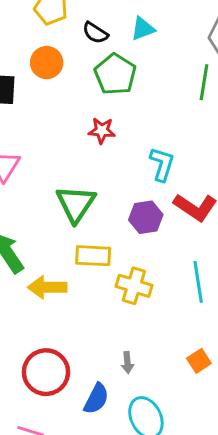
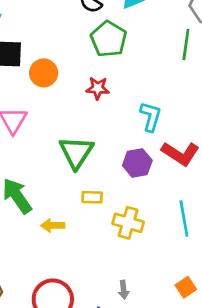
orange circle: (47, 63) -> (44, 73), moved
yellow rectangle: (93, 256) -> (92, 197), size x0.7
yellow arrow: (47, 287) -> (53, 225), size x0.7

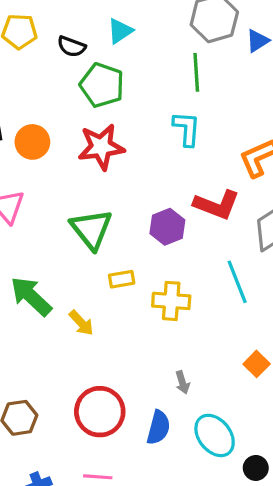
red star: (98, 88) -> (101, 147), size x1.6
cyan L-shape: (151, 117) -> (187, 129), moved
yellow arrow: (53, 225) -> (81, 323), turned -120

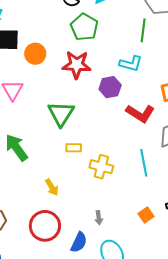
cyan L-shape: (187, 129) -> (131, 64), turned 90
purple hexagon: (167, 227) -> (110, 87), moved
yellow arrow: (81, 323) -> (52, 187), moved

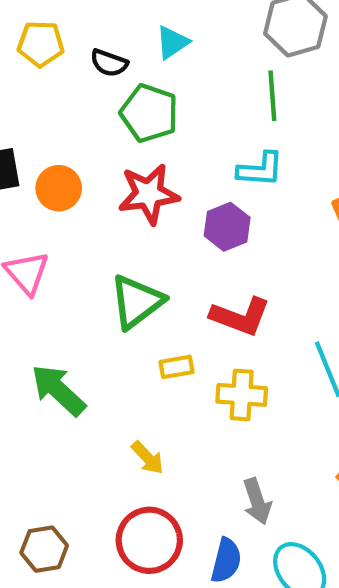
red L-shape: (140, 113) -> (240, 316), moved
green triangle: (61, 114) -> (137, 302), turned 32
gray arrow: (99, 218) -> (257, 501), size x1.5

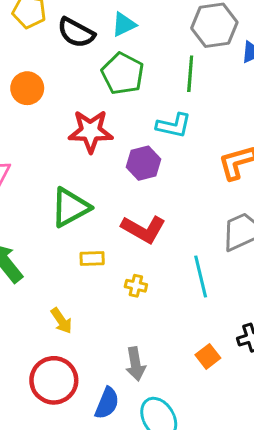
black semicircle: (109, 63) -> (76, 33), size x1.4
green pentagon: (149, 113) -> (123, 74), moved
orange circle: (59, 188) -> (27, 88), moved
yellow cross: (242, 395) -> (136, 286), size x0.6

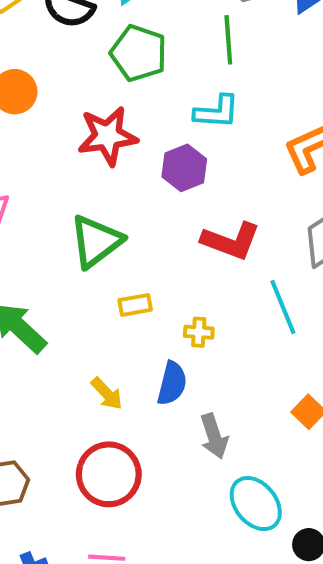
red L-shape: (143, 229) -> (231, 241), moved
blue semicircle: (107, 403) -> (172, 383), moved

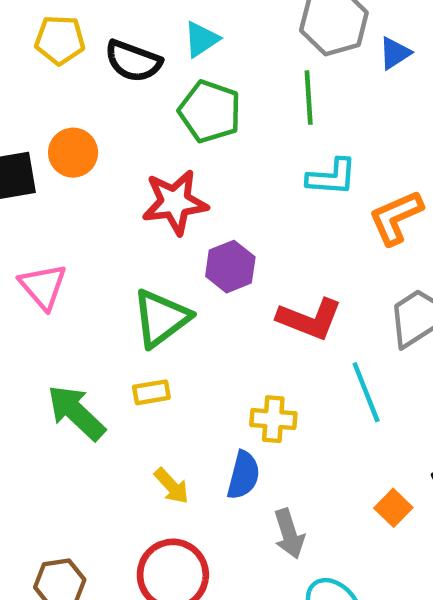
cyan L-shape: (217, 112) -> (332, 177), moved
purple hexagon: (184, 168) -> (230, 267), moved
yellow rectangle: (135, 305) -> (151, 392), moved
yellow cross: (199, 332) -> (273, 419), size x1.4

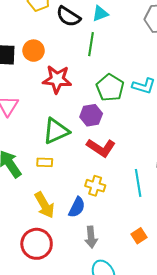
green line: (309, 98) -> (91, 44), moved
green pentagon: (210, 111) -> (110, 88), moved
red star: (175, 202) -> (57, 79), moved
red L-shape: (310, 319) -> (101, 148), moved
yellow arrow: (172, 486) -> (45, 205), size x1.5

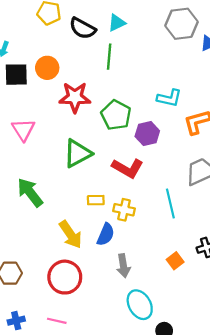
green pentagon: (110, 88) -> (116, 115), moved
purple hexagon: (91, 115) -> (147, 134), moved
yellow rectangle: (45, 162) -> (96, 200), moved

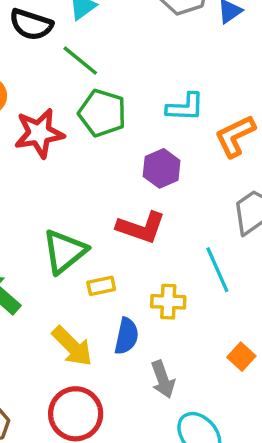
green line: (109, 57) -> (80, 61), turned -45
green pentagon: (116, 115) -> (102, 113), moved
green triangle: (77, 153) -> (64, 251), moved
yellow cross: (124, 210) -> (168, 302), moved

